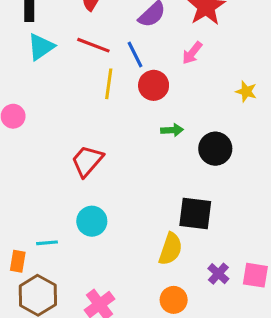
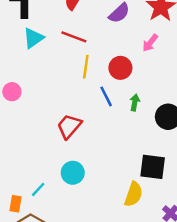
blue line: (135, 54) -> (106, 96), moved
green arrow: (172, 130) -> (135, 102), turned -77
cyan line: (47, 243) -> (38, 189), turned -42

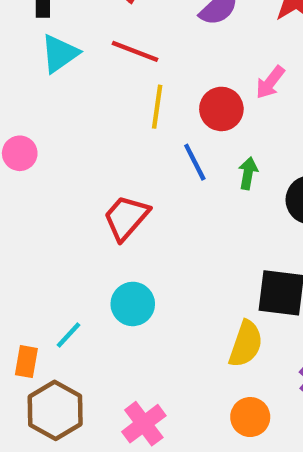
pink arrow: (150, 43) -> (270, 82), moved

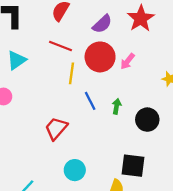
cyan triangle: (60, 54) -> (17, 60), moved
red circle: (221, 109) -> (100, 57), moved, size x1.4
cyan circle: (133, 304) -> (75, 170), moved

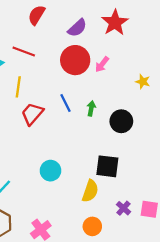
red line: (60, 46) -> (24, 52), moved
yellow line: (71, 73) -> (18, 87), moved
red trapezoid: (56, 128) -> (32, 114), moved

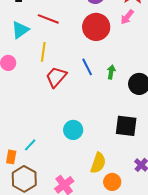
pink arrow: (102, 64) -> (127, 17), moved
yellow semicircle: (90, 191) -> (98, 163), moved

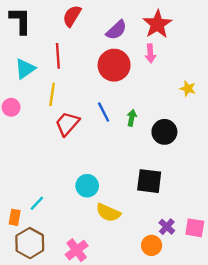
pink arrow: (127, 17) -> (150, 53), turned -42
red line: (48, 19) -> (58, 56), turned 65
yellow semicircle: (98, 163) -> (108, 213), moved, turned 95
orange circle: (112, 182) -> (152, 245), moved

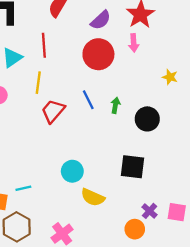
cyan line: (37, 203) -> (23, 188), turned 35

